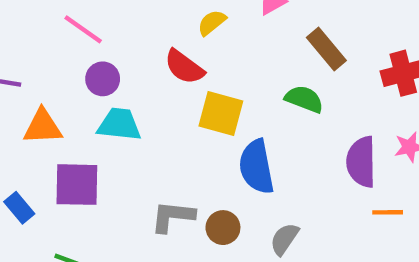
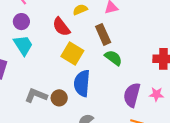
brown rectangle: (326, 49) -> (103, 34), moved
cyan trapezoid: (119, 124) -> (23, 45), turned 35
brown circle: (223, 228) -> (59, 98), moved

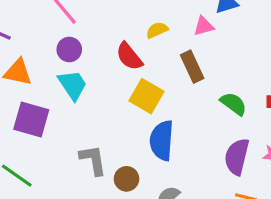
green semicircle: (113, 58) -> (233, 104), moved
gray L-shape: (36, 95) -> (93, 160), turned 60
brown circle: (59, 98) -> (126, 179), moved

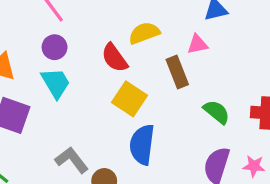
pink triangle: (204, 26) -> (198, 44), moved
yellow semicircle: (157, 30) -> (144, 33), size x1.4
gray L-shape: (93, 160) -> (72, 160), turned -32

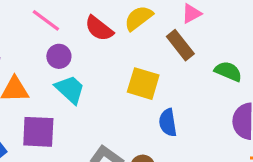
red semicircle: (115, 58) -> (99, 28), moved
blue semicircle: (142, 145) -> (168, 123), size x0.7

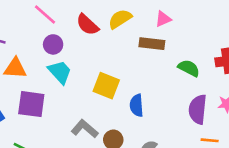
brown rectangle: (180, 45) -> (152, 44), turned -50
yellow square: (143, 84) -> (106, 86), moved

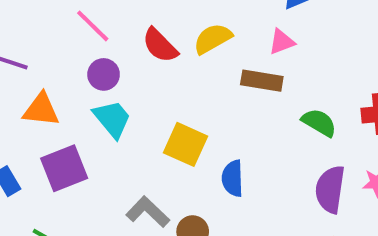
purple square: (31, 104) -> (64, 168), turned -32

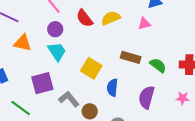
brown rectangle: (262, 81) -> (131, 57), moved
purple square: (64, 168) -> (42, 83), moved
purple semicircle: (330, 189) -> (146, 97), moved

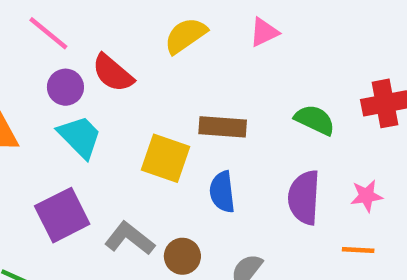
red semicircle: (85, 18) -> (113, 73), moved
brown rectangle: (131, 57) -> (223, 127), moved
pink star: (183, 98) -> (367, 196), moved

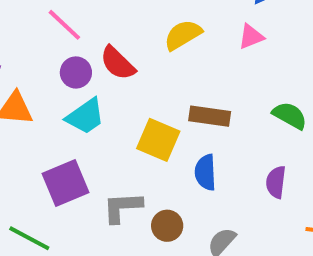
cyan trapezoid: (80, 137) -> (85, 116), turned 96
purple semicircle: (304, 197) -> (276, 182), size x0.7
gray L-shape: (130, 238) -> (122, 207), turned -45

